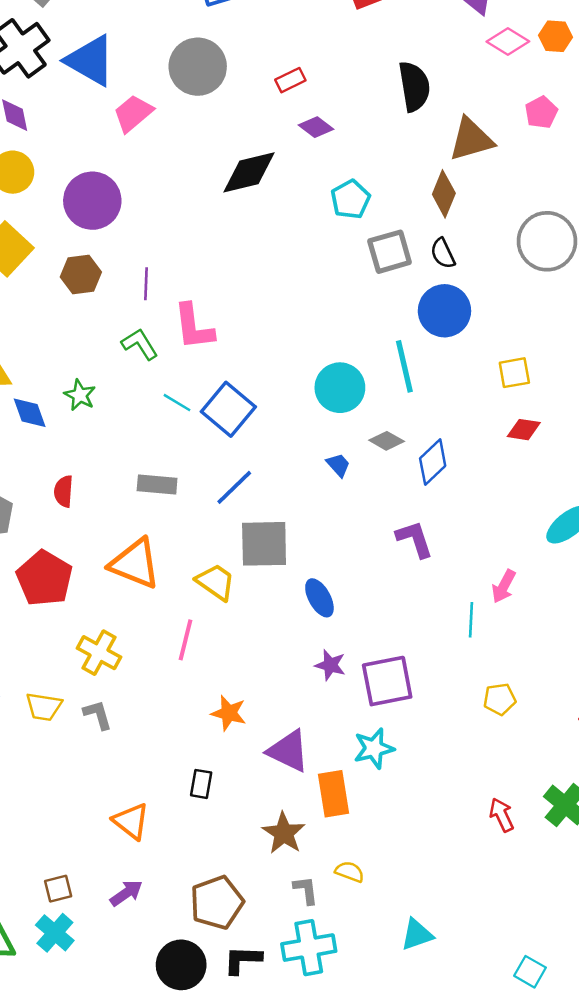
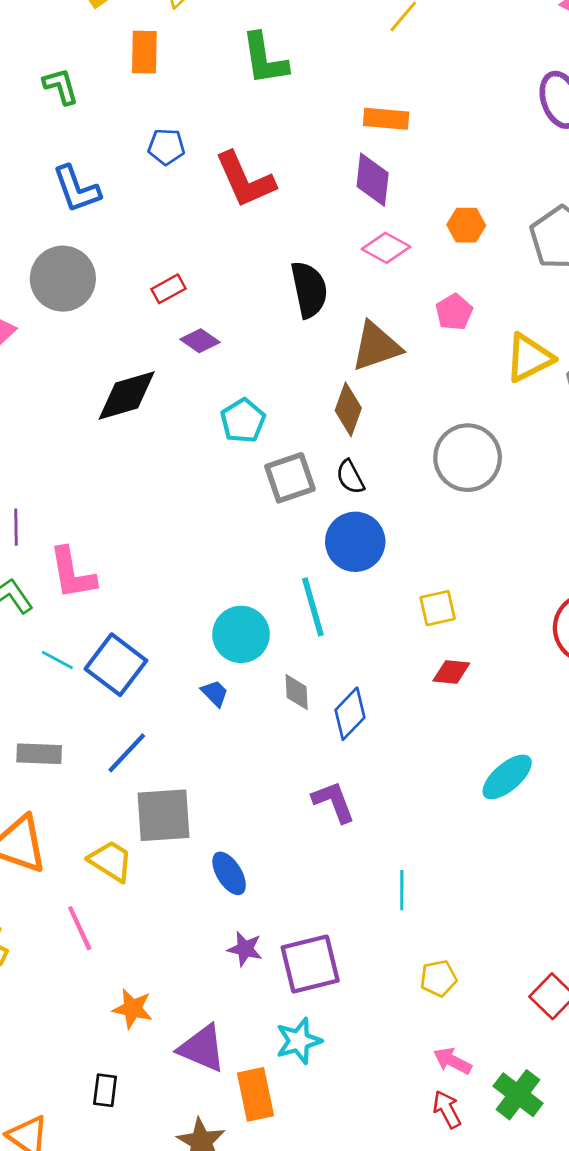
pink diamond: (508, 41) -> (386, 248), moved
gray diamond: (387, 441) -> (297, 692), turned 60
blue trapezoid: (338, 465) -> (215, 693), moved
pink arrow: (504, 586) -> (452, 1061), moved, turned 92
pink line: (185, 640) -> (80, 928), turned -36

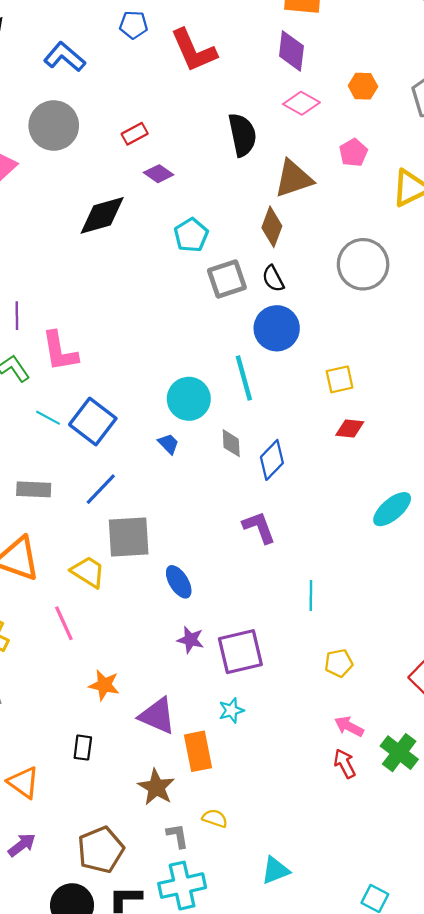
blue L-shape: (76, 189) -> (65, 57), turned 150
cyan star: (299, 1041) -> (231, 710), size x0.7

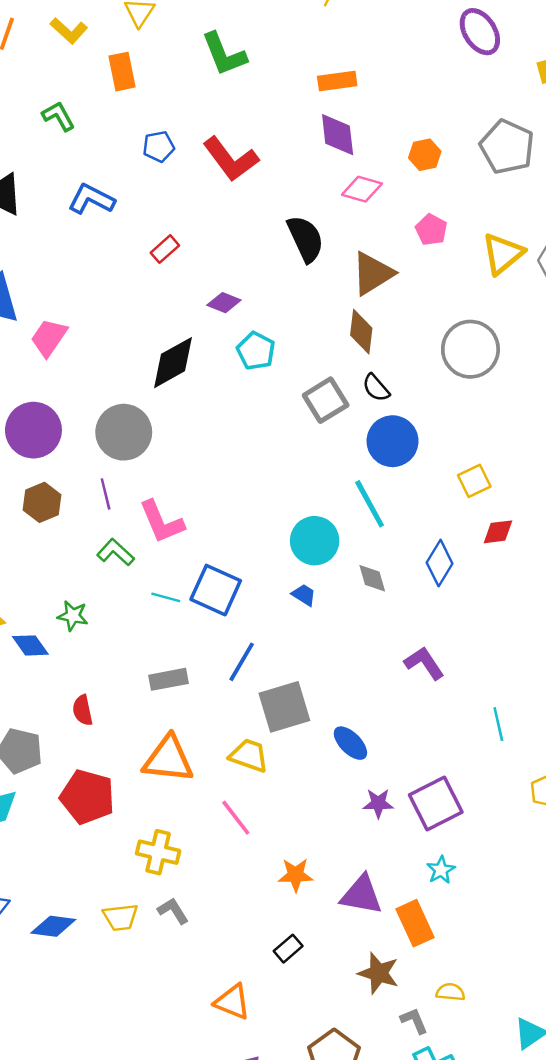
gray circle: (54, 125) -> (124, 432), moved
red rectangle: (135, 134) -> (165, 249), moved
cyan pentagon: (191, 235) -> (256, 351), moved
blue diamond: (272, 460) -> (440, 563), moved
black rectangle: (83, 748) -> (288, 949), turned 55

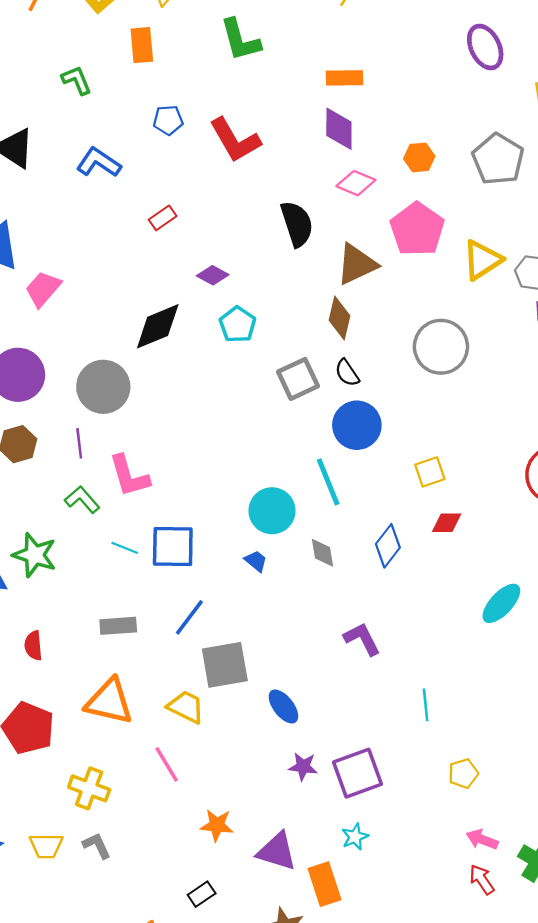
pink pentagon: (431, 230) -> (417, 229), size x1.8
blue square: (216, 590) -> (173, 547), turned -30
green star: (73, 616) -> (35, 555), size x1.5

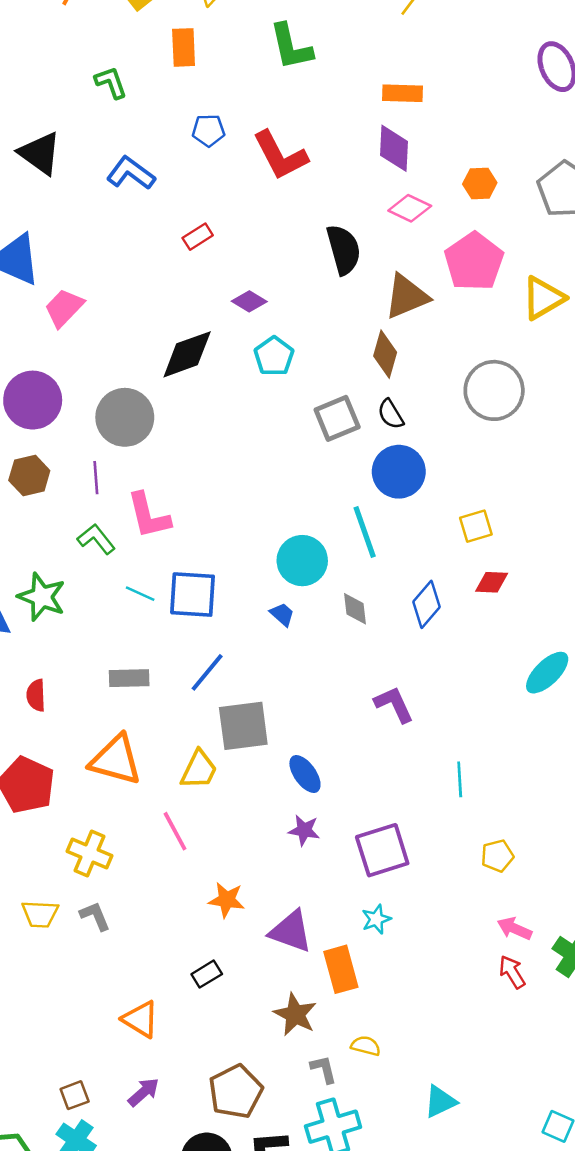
yellow trapezoid: (186, 707) -> (199, 770), turned 87
purple star: (303, 767) -> (304, 830), moved

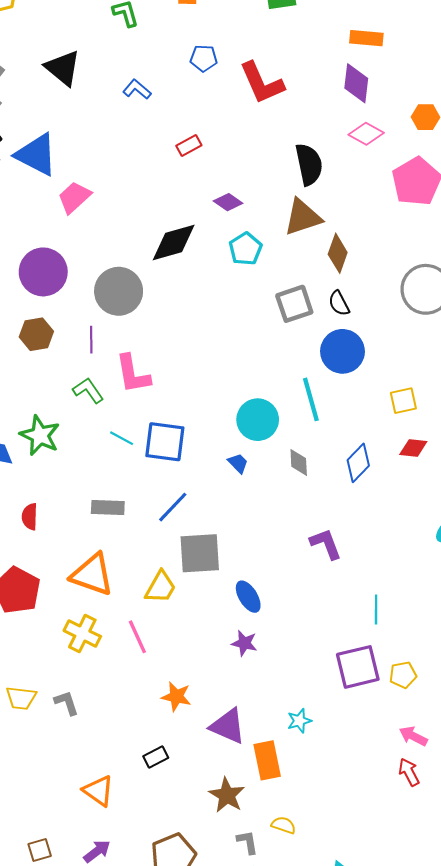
blue L-shape: (131, 173) -> (137, 89), size x0.7
brown triangle: (406, 296) -> (303, 217), moved
purple square: (382, 850) -> (358, 667), moved
yellow cross: (90, 853) -> (82, 634), moved

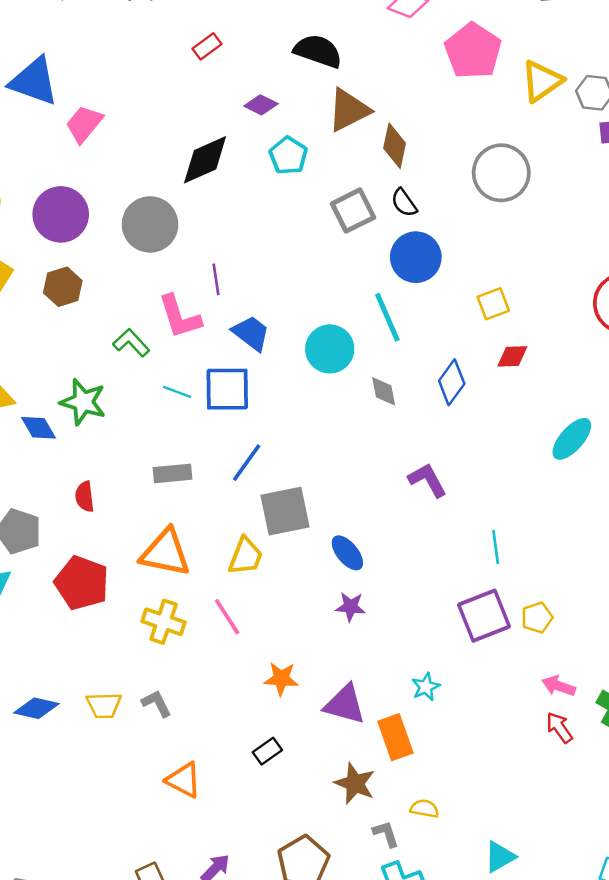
black semicircle: (309, 164) -> (318, 51), moved, turned -51
purple line: (91, 340) -> (216, 279), moved
blue trapezoid: (238, 463) -> (251, 333), moved, size x1.6
orange triangle: (98, 791) -> (184, 780), moved

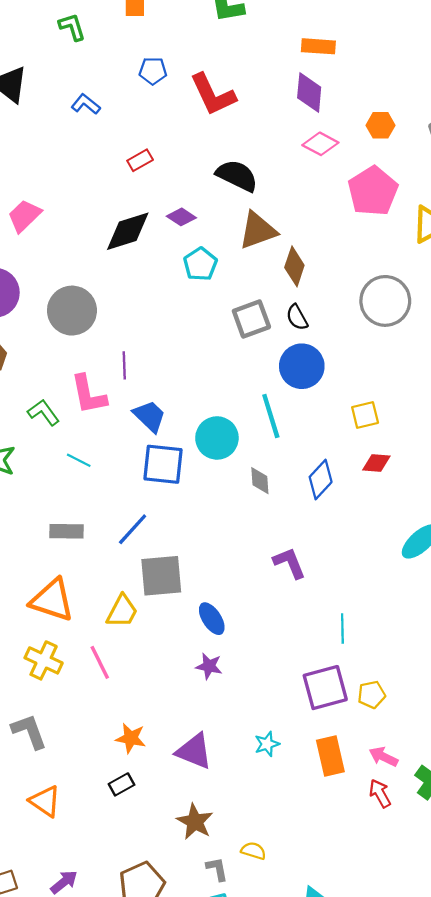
black diamond: (205, 160) -> (128, 231), moved
blue square: (227, 389) -> (163, 464), moved
orange star: (281, 679) -> (131, 738), moved
gray L-shape: (157, 703) -> (29, 731), size x1.4
orange rectangle: (395, 737) -> (330, 756), moved

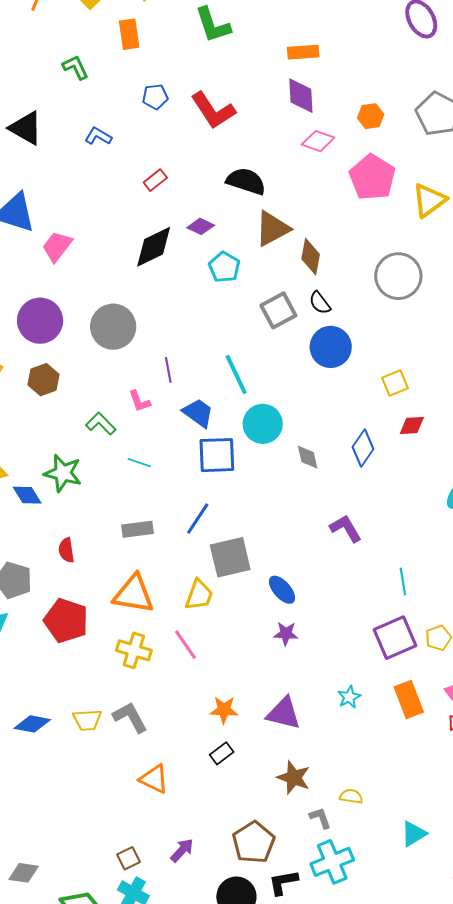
pink L-shape: (89, 395) -> (139, 401), size x0.6
cyan line: (271, 416) -> (236, 374), moved

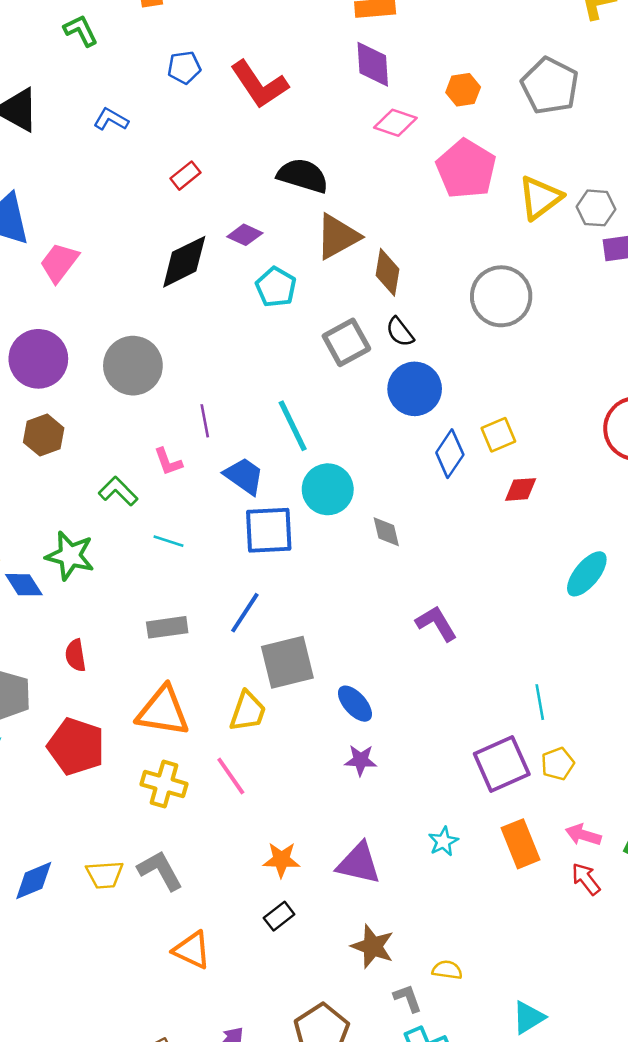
blue diamond: (363, 448) -> (450, 454), moved
cyan line: (403, 581) -> (540, 702), moved
blue diamond: (32, 724) -> (34, 881), turned -33

